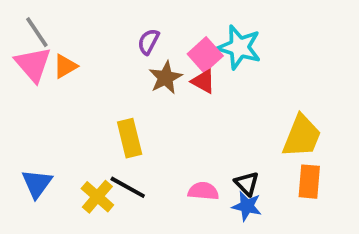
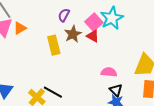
cyan star: (239, 47) -> (112, 18), turned 30
yellow rectangle: (130, 138) -> (54, 45), moved
pink semicircle: (203, 191) -> (109, 72), moved

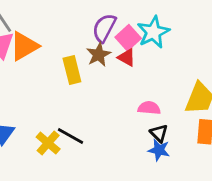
purple semicircle: (64, 15) -> (104, 28), moved, size x1.5
orange triangle: (20, 28) -> (24, 46), size x1.6

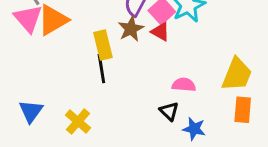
black triangle: (159, 133) -> (169, 111), moved
black line: (71, 136) -> (101, 69), moved, turned 52

